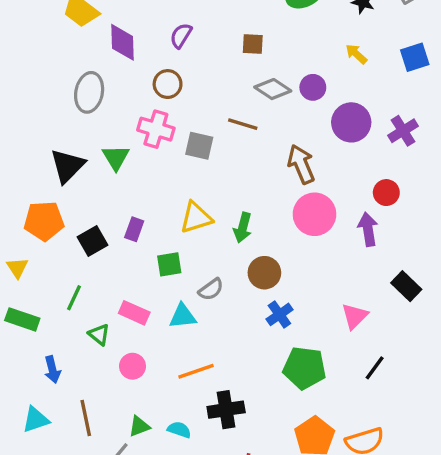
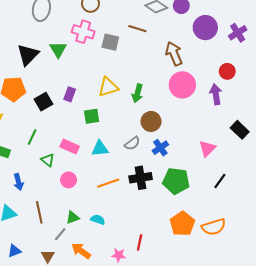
gray semicircle: (211, 289) -> (132, 143), moved
black cross: (226, 410) -> (141, 178), moved

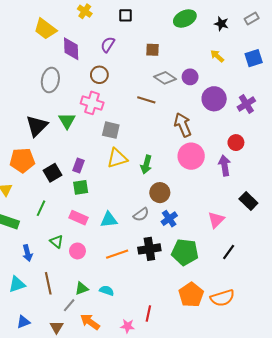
gray square: (110, 42) -> (111, 130), moved
green square: (92, 116) -> (81, 187), moved
green triangle: (48, 160) -> (57, 242), moved

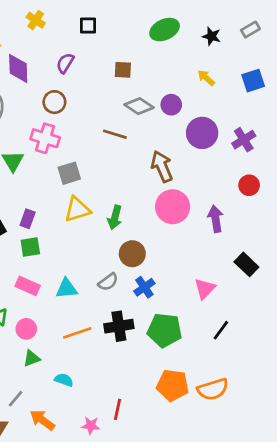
gray square: (111, 130) -> (69, 173), turned -30
red circle: (236, 143) -> (249, 185), moved
green triangle: (82, 289) -> (32, 358), moved
orange pentagon: (191, 295) -> (173, 385), turned -30

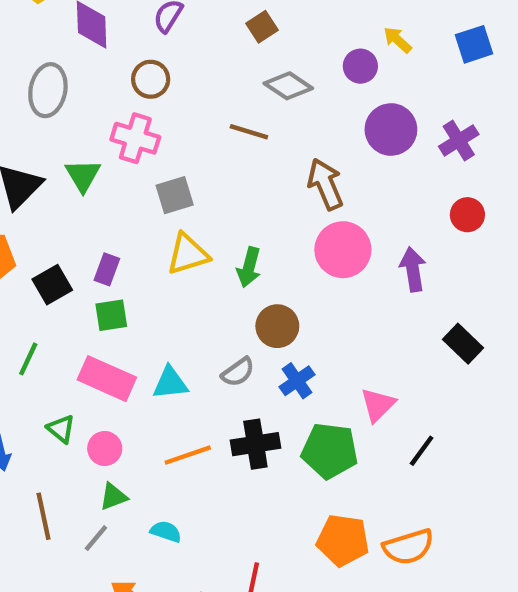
brown square: (123, 70) -> (262, 27), turned -36
purple circle: (171, 105) -> (360, 66), moved
pink rectangle: (28, 286) -> (107, 379), size x1.4
pink triangle: (205, 289) -> (378, 405), moved
gray line: (16, 399) -> (96, 538), moved

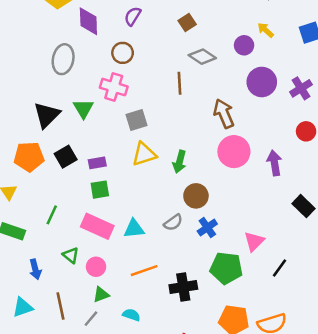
brown line: (249, 132) -> (180, 83), turned 70
purple rectangle: (107, 269) -> (97, 163), turned 60
black square: (52, 285) -> (66, 157), moved
black cross: (255, 444) -> (183, 287), moved

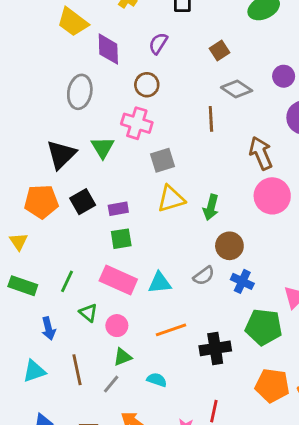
green line: (52, 215) -> (67, 281), moved
blue cross: (207, 228) -> (242, 281), turned -30

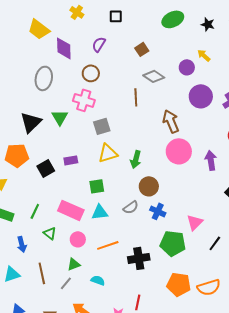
black square: (83, 202) -> (46, 168), moved
green square: (121, 239) -> (97, 186), moved
pink circle: (117, 326) -> (78, 239), moved

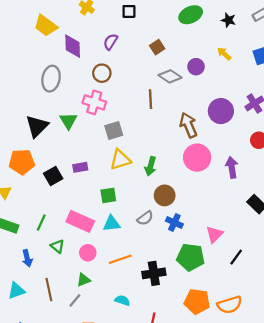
purple circle: (187, 67) -> (196, 67), moved
purple circle: (201, 96) -> (221, 111), moved
cyan semicircle: (98, 280) -> (122, 300), moved

